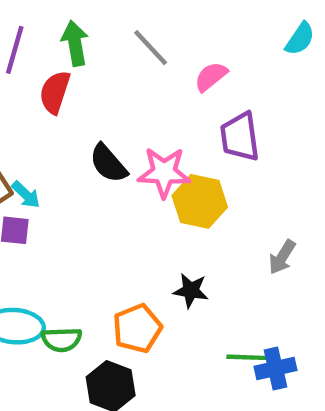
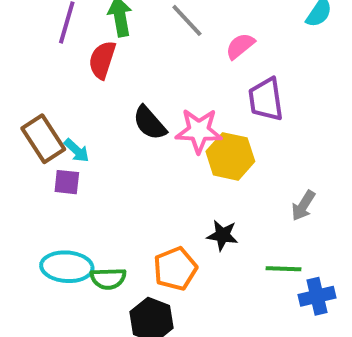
green line: (246, 357) -> (284, 269), moved
blue cross: (275, 368) -> (317, 296), moved

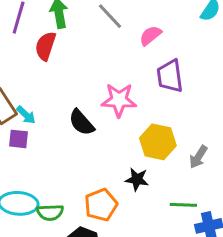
black semicircle: (150, 123) -> (81, 122), moved
yellow hexagon: (230, 156) -> (158, 142), moved

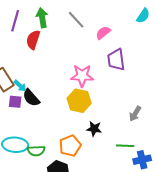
black semicircle: (81, 122) -> (31, 98), moved
yellow hexagon: (158, 142) -> (79, 101), moved

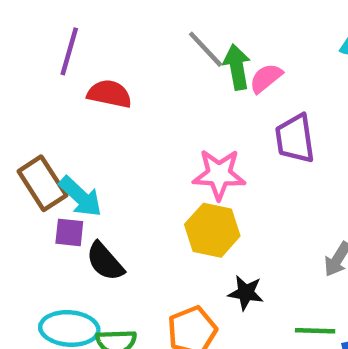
green arrow: (42, 18) -> (237, 67), moved
red semicircle: (33, 40) -> (109, 94), turned 84
cyan arrow: (20, 86) -> (80, 197), size x1.5
black semicircle: (31, 98) -> (105, 261), moved

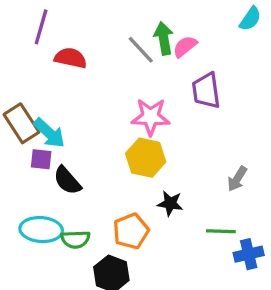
gray line: (206, 49) -> (141, 50), moved

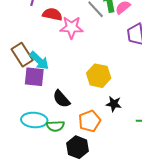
pink star: (151, 117) -> (71, 27), moved
purple square: (41, 159) -> (34, 77), size x1.5
black semicircle: (67, 181) -> (61, 99), moved

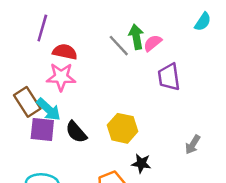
pink star: (71, 27) -> (61, 77), moved
black semicircle: (61, 99) -> (76, 132), moved

